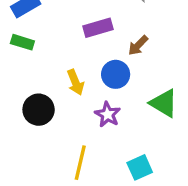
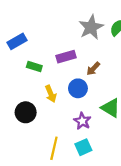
green rectangle: (22, 42) -> (34, 67), moved
purple star: (108, 114) -> (82, 121), moved
cyan square: (140, 167) -> (83, 147), moved

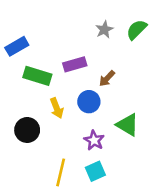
gray star: (91, 27) -> (104, 30), size x0.6
green rectangle: (34, 67) -> (37, 76), size x1.5

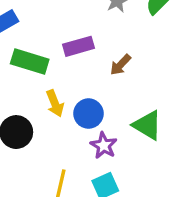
blue circle: (89, 102) -> (88, 114), moved

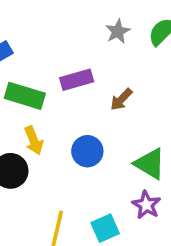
yellow arrow: (55, 103) -> (34, 140), moved
purple star: (104, 145) -> (146, 205), moved

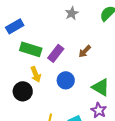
gray star: (118, 31) -> (72, 13), moved
purple rectangle: (77, 80) -> (56, 53), moved, turned -36

